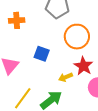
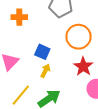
yellow arrow: (66, 77) -> (45, 71), moved, turned 136

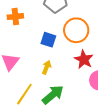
blue square: (42, 52) -> (48, 40), moved

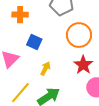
blue square: (48, 40) -> (34, 42), moved

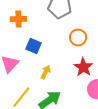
orange circle: (79, 35) -> (78, 38), size x0.7

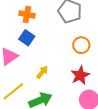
blue square: (34, 46) -> (27, 38), moved

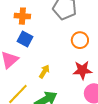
red star: (80, 75) -> (82, 70), turned 30

